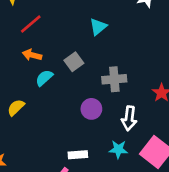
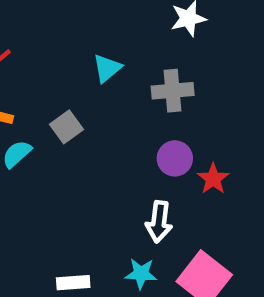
gray cross: (114, 79) -> (173, 91), moved
purple circle: (91, 109) -> (175, 158), moved

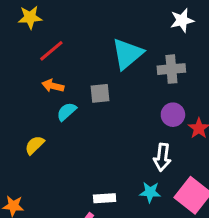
cyan triangle: (107, 68) -> (127, 54), size x1.6
gray square: (66, 127) -> (100, 93), turned 30

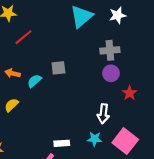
cyan triangle: (127, 54) -> (81, 16), moved
orange arrow: (53, 86) -> (13, 73), moved
purple circle: (173, 115) -> (111, 73), moved

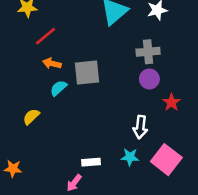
gray square: (58, 68) -> (87, 72), size x1.5
orange arrow: (13, 73) -> (52, 63), moved

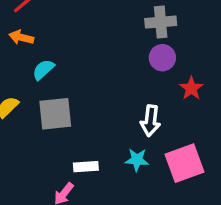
orange arrow: (52, 63) -> (21, 37), moved
gray square: (87, 72) -> (55, 114), moved
pink square: (166, 160) -> (184, 163), turned 32

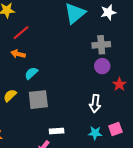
cyan star: (137, 160) -> (95, 133), moved
pink square: (184, 163) -> (115, 129), size x0.6

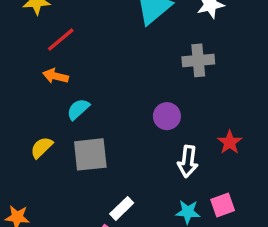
purple circle: (102, 66) -> (167, 116), moved
red star: (119, 84) -> (230, 142), moved
white rectangle: (57, 131) -> (122, 208), turned -40

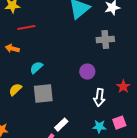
red line: (61, 40) -> (26, 28), turned 30
orange arrow: (56, 76) -> (12, 49), moved

